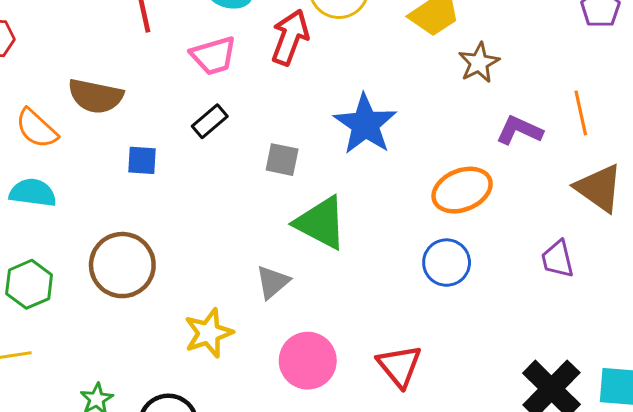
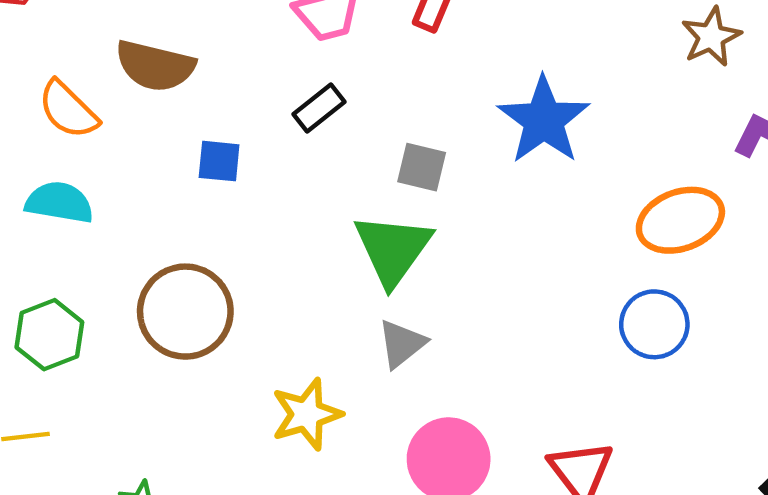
green triangle: (321, 223) -> (393, 249), moved, turned 36

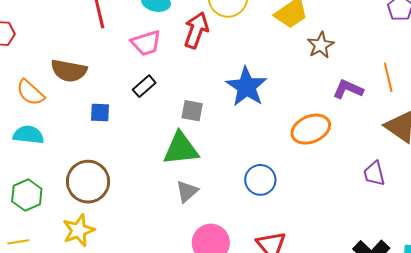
green triangle: (393, 249) -> (181, 149), turned 51
blue circle: (654, 324) -> (260, 180), moved
yellow star: (307, 414) -> (79, 230), moved

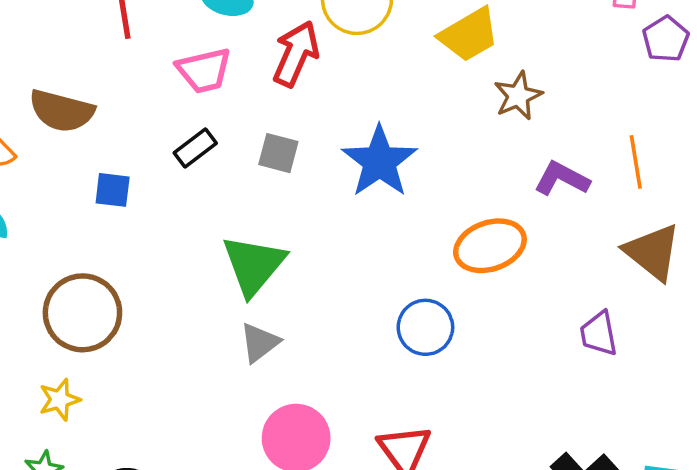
gray square: (192, 111) -> (278, 153), moved
green triangle: (181, 149) -> (254, 265), turned -48
blue circle: (260, 180) -> (425, 327), moved
yellow star: (79, 230) -> (59, 400), size x0.7

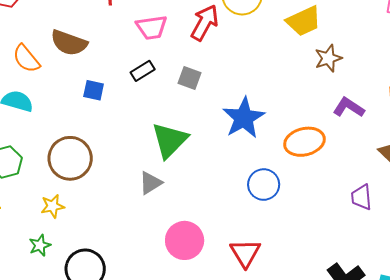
blue star: (379, 162) -> (244, 118), moved
gray triangle: (259, 343) -> (150, 183), moved

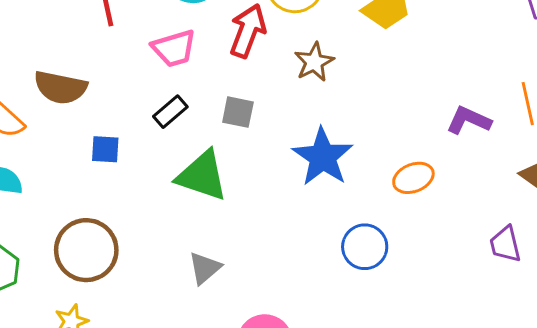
brown star: (328, 58) -> (314, 62), moved
green triangle: (170, 140) -> (202, 176), moved, turned -48
orange ellipse: (304, 142) -> (413, 178), size x0.7

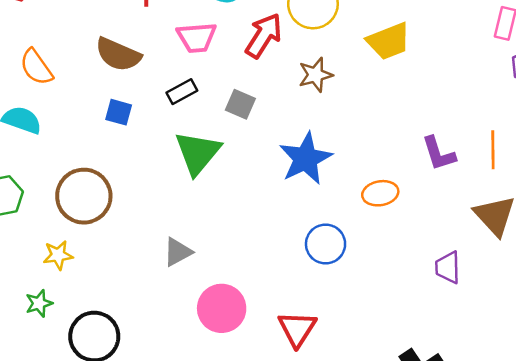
brown semicircle: (60, 87) -> (118, 54), moved
purple L-shape: (469, 120) -> (439, 153), turned -144
green triangle: (202, 176) -> (198, 153), turned 39
gray triangle: (205, 268) -> (178, 252), moved

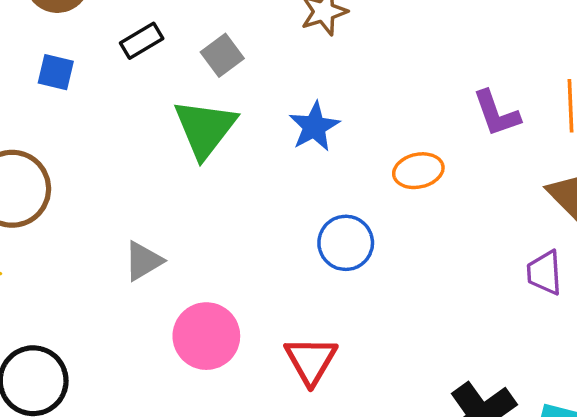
gray square: (240, 104) -> (222, 55), turned 32
green triangle: (198, 153) -> (205, 128), moved
blue star: (306, 158) -> (314, 127), size x0.7
purple trapezoid: (448, 268) -> (544, 273), moved

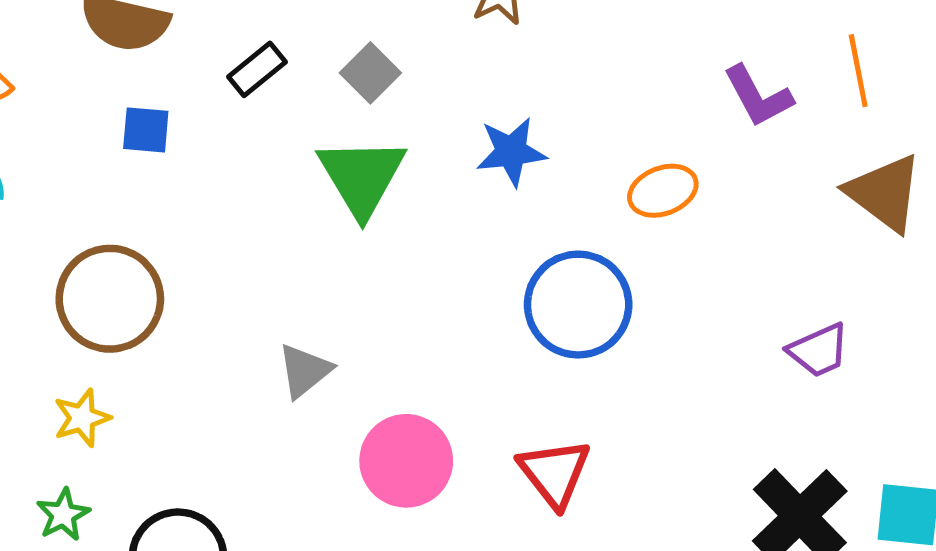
blue star: (314, 127) -> (511, 152), turned 30
blue circle: (346, 243) -> (578, 305), size x1.4
purple trapezoid: (544, 273) -> (819, 350), moved, turned -102

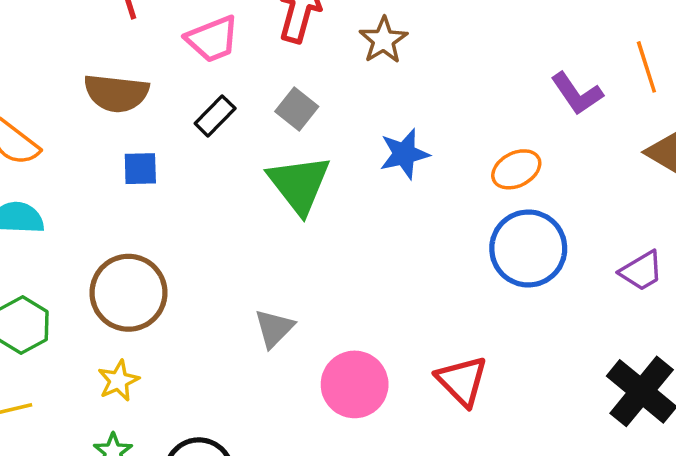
blue circle: (578, 305) -> (528, 248), moved

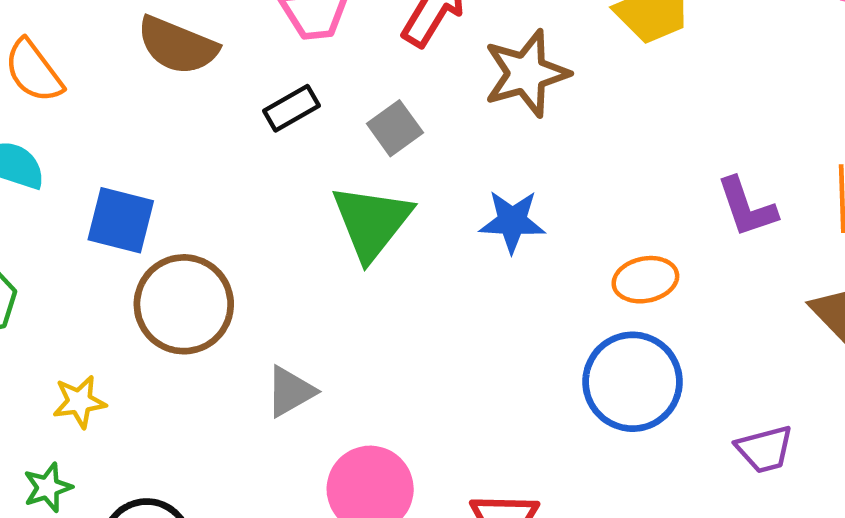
brown star: (383, 40) -> (526, 73), size x1.4
blue square: (140, 169) -> (121, 220), moved, size x1.4
brown circle: (128, 293) -> (184, 304), moved

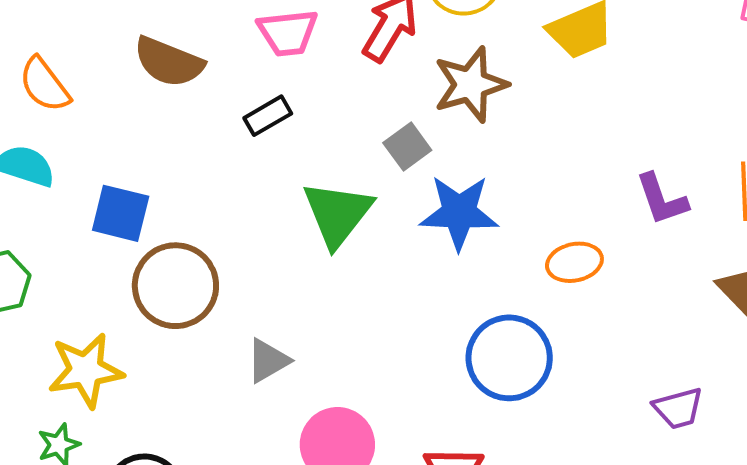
gray square: (395, 128) -> (407, 147), moved
blue star: (512, 221) -> (459, 212), size x1.4
blue circle: (633, 382) -> (509, 358), moved
yellow star: (79, 402) -> (86, 370), size x1.6

